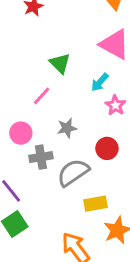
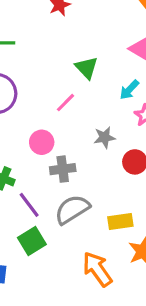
gray star: (67, 128) -> (105, 137), moved
gray semicircle: (73, 172) -> (72, 209), moved

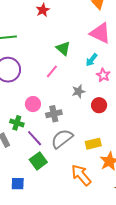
pink circle: (42, 142) -> (33, 104), moved

